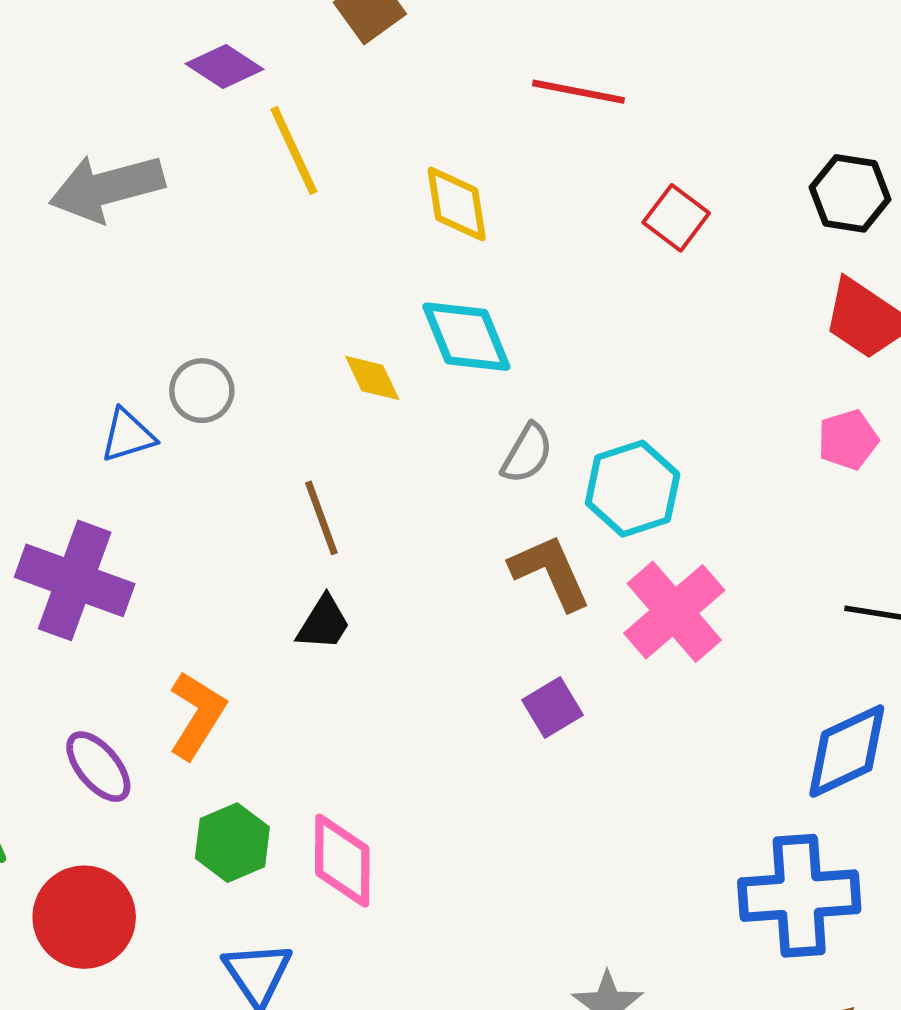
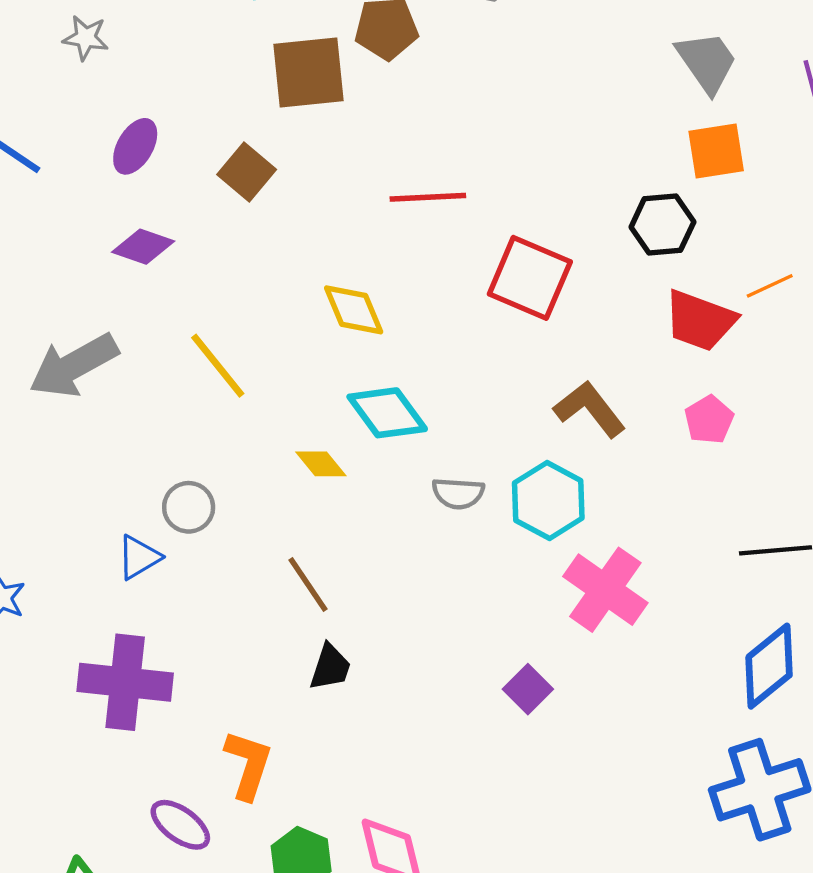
yellow line: (294, 150) -> (218, 366), moved
red square: (676, 218) -> (530, 278), size x1.6
gray semicircle: (527, 453) -> (458, 493), turned 78
brown L-shape: (550, 572) -> (590, 409), moved

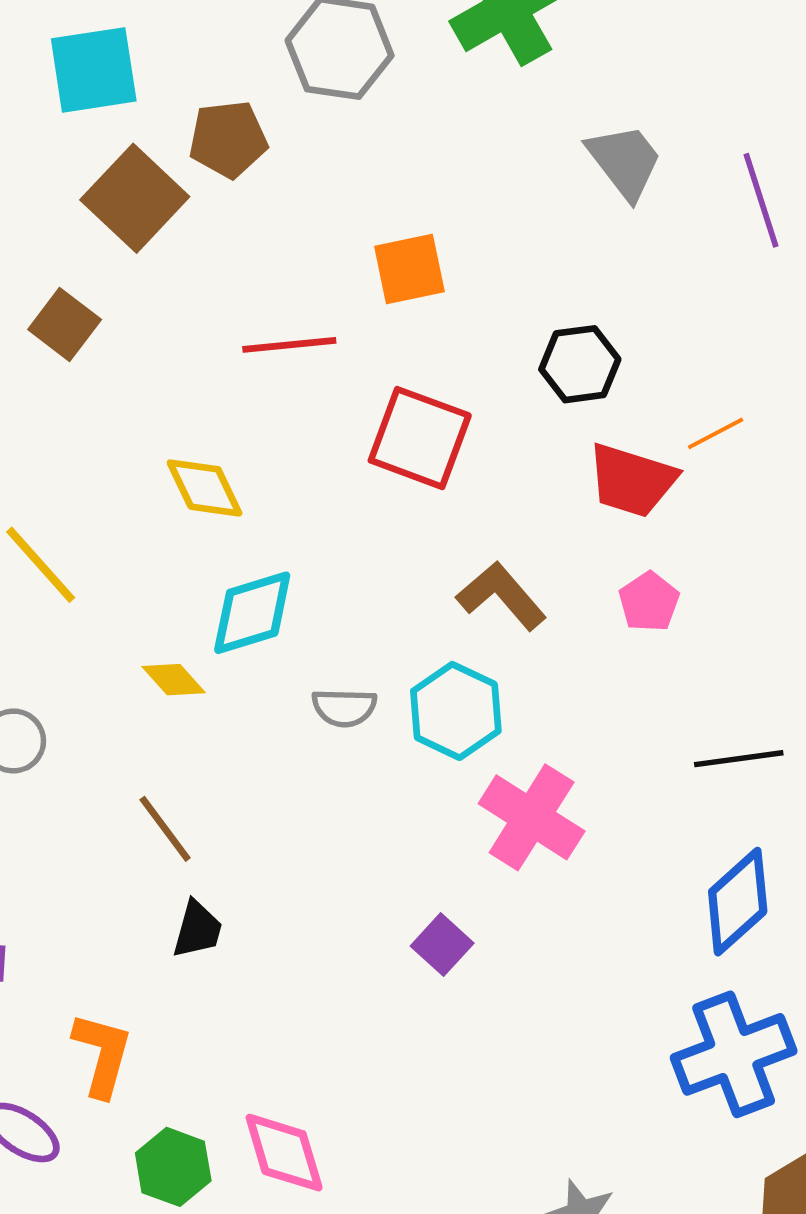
brown square: (309, 72) -> (135, 198), turned -38
orange square: (716, 151) -> (409, 269), moved
cyan diamond: (387, 413) -> (252, 613), turned -68

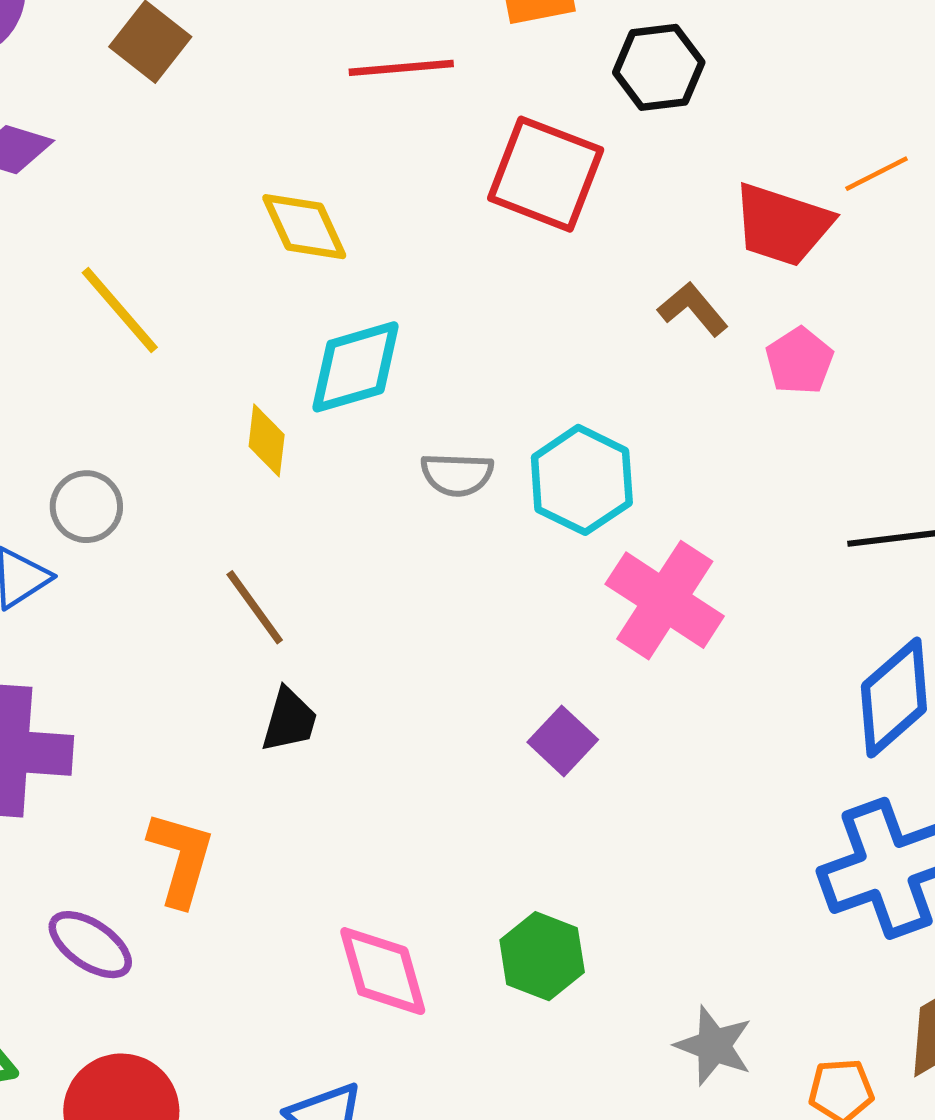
black hexagon: (580, 364) -> (659, 67), moved
brown L-shape: (501, 596) -> (693, 309), moved, size x0.7
yellow diamond: (174, 680) -> (267, 440), turned 48
green hexagon: (173, 1167) -> (542, 956), moved

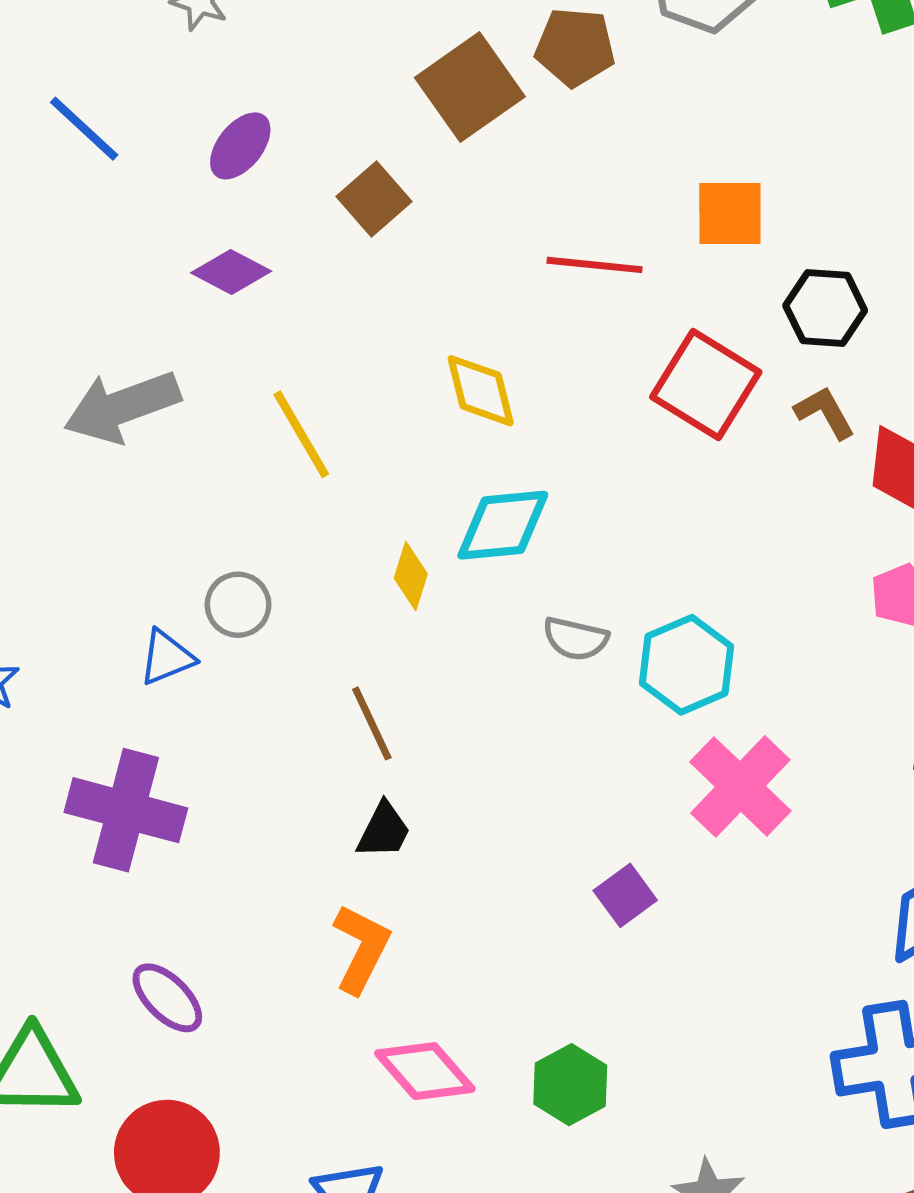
brown L-shape: (693, 309) -> (825, 413), moved
orange L-shape: (181, 859) -> (361, 949), moved
pink diamond: (383, 971) -> (425, 1071), turned -36

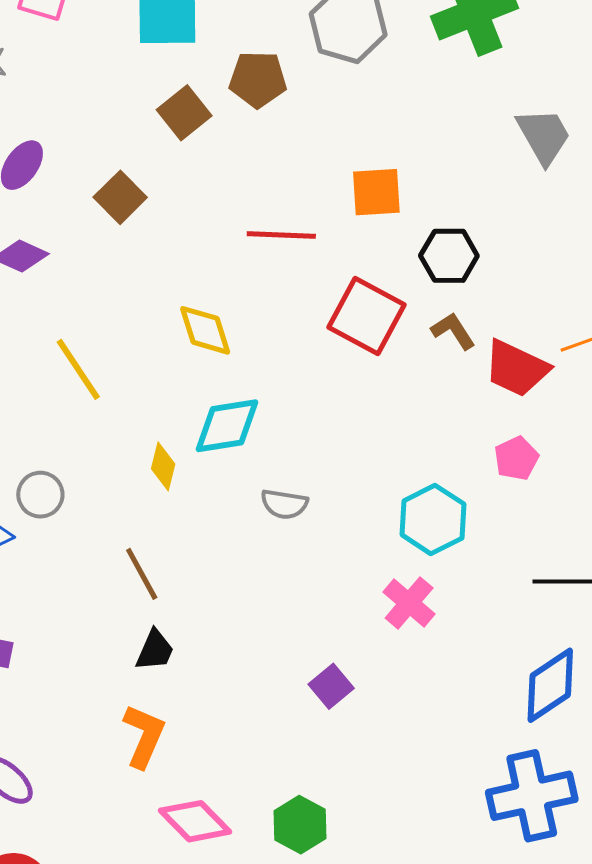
brown square: (470, 87) -> (184, 113), size x0.7
cyan hexagon: (686, 665) -> (433, 519), moved
pink cross: (740, 786) -> (409, 603), size x0.7

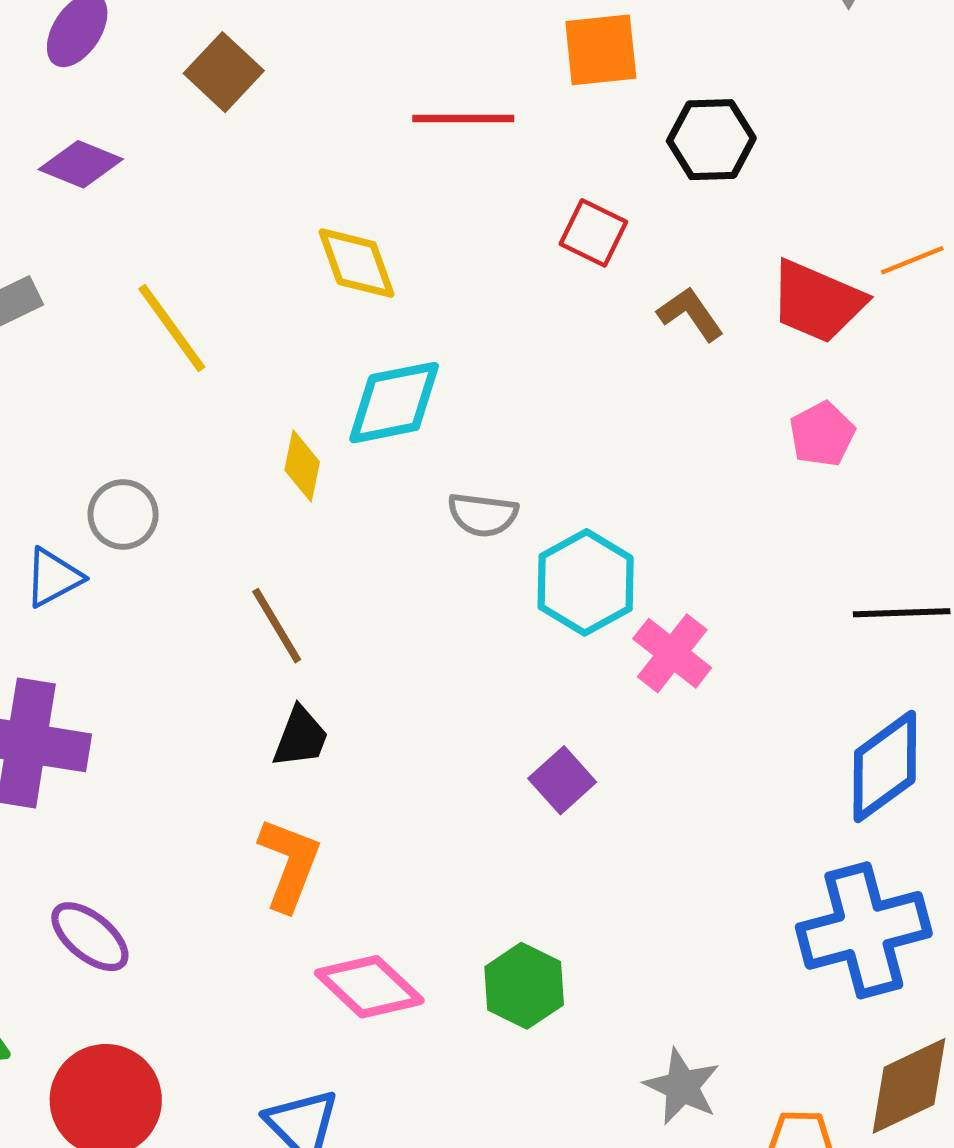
red square: (367, 316) -> (593, 233), size x0.6
brown L-shape: (453, 331) -> (690, 314), moved
cyan hexagon: (433, 519) -> (586, 582), moved

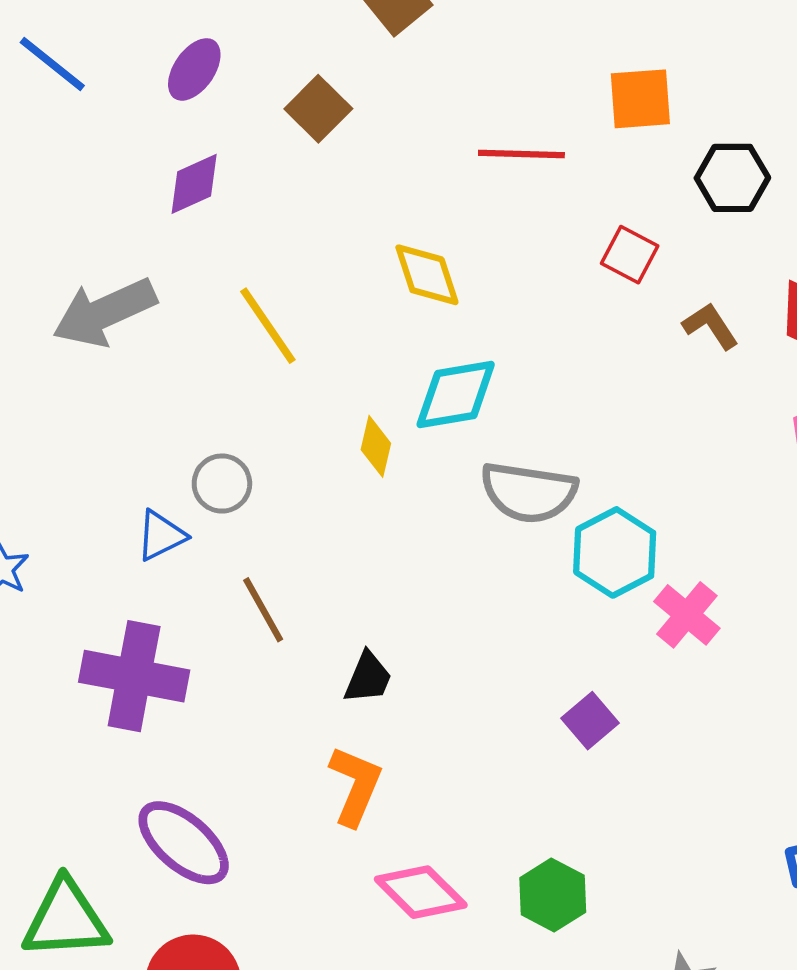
purple diamond: (81, 164) -> (194, 184), turned -48
gray semicircle: (483, 515) -> (529, 492), size x1.6
brown line: (277, 626) -> (263, 610), moved
purple ellipse: (90, 937) -> (184, 843), size x1.4

